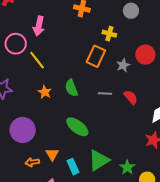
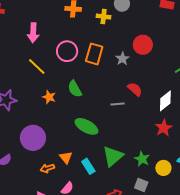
yellow cross: (109, 34) -> (104, 17), moved
pink circle: (16, 44) -> (67, 51), moved
gray line: (105, 94) -> (118, 104), moved

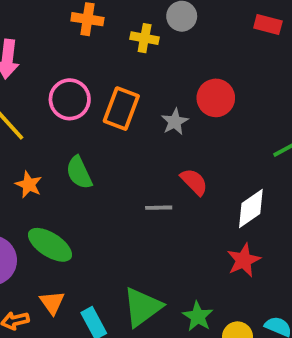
green ellipse: (86, 126) -> (50, 245), moved

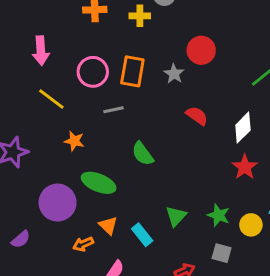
green semicircle: (79, 173) -> (143, 154), moved
gray line: (159, 208) -> (114, 110), moved
green triangle: (142, 307) -> (176, 216), size x0.7

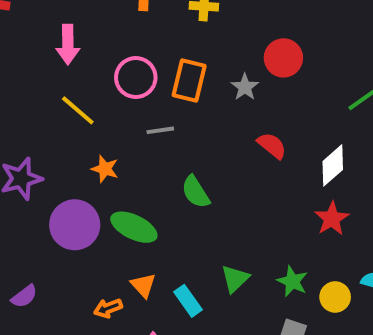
purple circle: (58, 203) -> (75, 225), moved

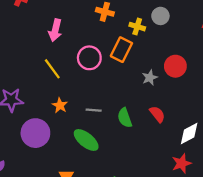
orange rectangle: (189, 80) -> (121, 50), moved
gray line: (160, 130) -> (94, 110), moved
green semicircle: (196, 192) -> (125, 118), moved
green ellipse: (134, 227) -> (86, 140), moved

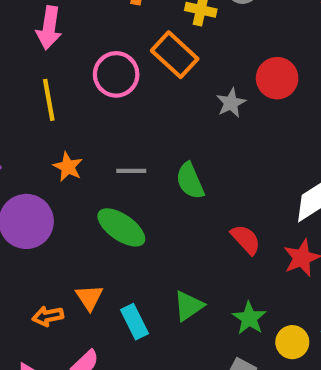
orange rectangle: (121, 50) -> (175, 55), turned -70
yellow line: (52, 69) -> (49, 100), turned 30
red semicircle: (157, 114) -> (246, 240), moved

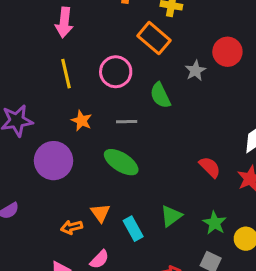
pink circle: (116, 74) -> (116, 72), moved
green semicircle: (190, 181) -> (160, 95), moved

